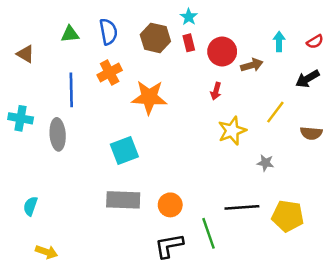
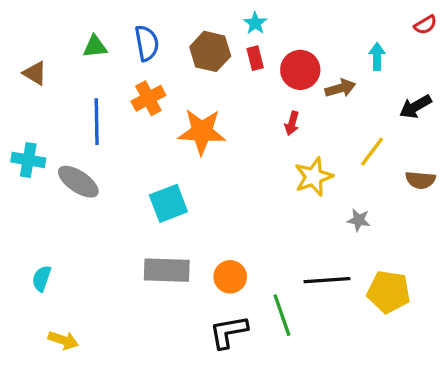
red semicircle: (315, 42) -> (425, 25), moved
gray ellipse: (58, 134) -> (78, 182), turned -52

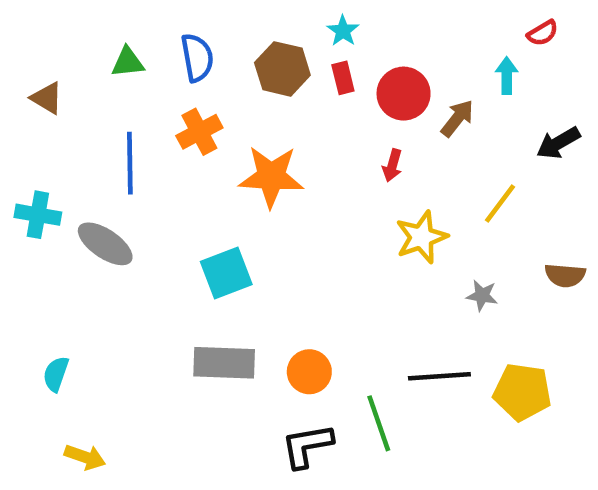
red semicircle: (425, 25) -> (543, 33), moved
brown arrow: (340, 88) -> (457, 118), turned -36
brown semicircle: (420, 180) -> (565, 275), moved

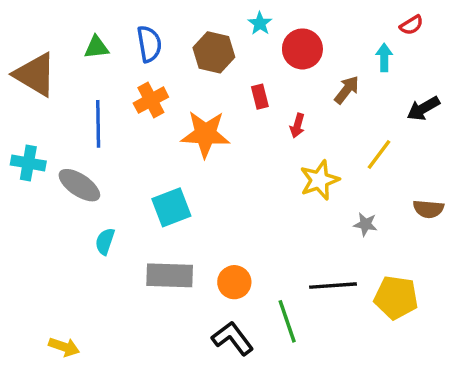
red rectangle: (343, 78) -> (260, 97), moved
red circle: (404, 94) -> (302, 49), moved
brown triangle: (47, 98) -> (35, 74), size x1.8
cyan semicircle: (56, 374) -> (105, 241), moved
black L-shape: (307, 446) -> (233, 338), turned 63

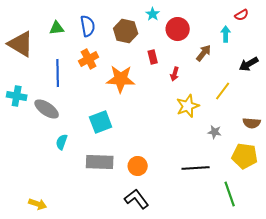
yellow pentagon: (396, 298) -> (245, 156), moved
green line: (287, 321) -> (230, 194), moved

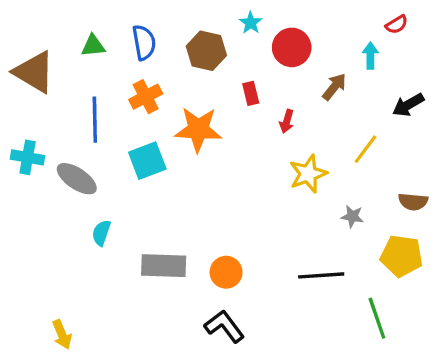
cyan square: (101, 122) -> (147, 161), moved
yellow arrow: (38, 204) -> (62, 335), turned 48

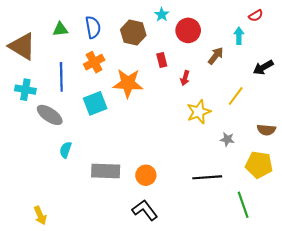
cyan cross: (28, 157) -> (25, 90), moved

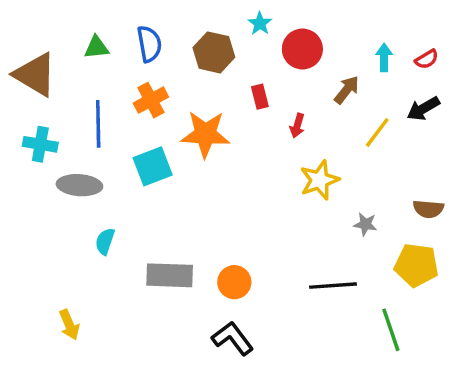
red semicircle: (256, 16) -> (427, 59), moved
yellow line: (236, 96) -> (377, 132), moved
gray ellipse: (50, 115) -> (79, 185), turned -30
yellow arrow: (40, 215) -> (69, 325), moved

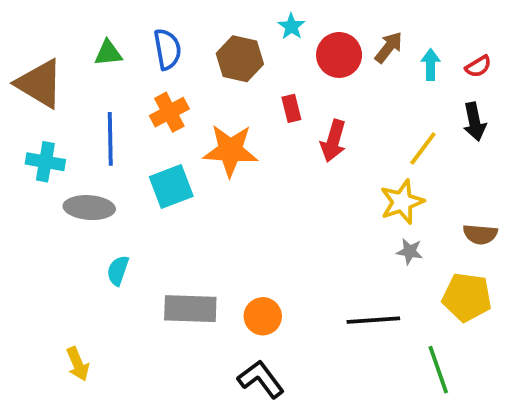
brown arrow: (347, 90) -> (389, 47), moved
black arrow: (423, 109) -> (474, 122), turned -72
red arrow: (297, 126) -> (333, 141), size x1.5
yellow star: (319, 180) -> (402, 202), moved

